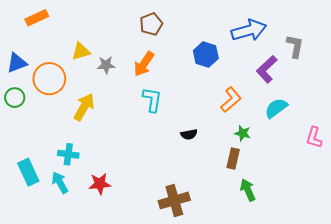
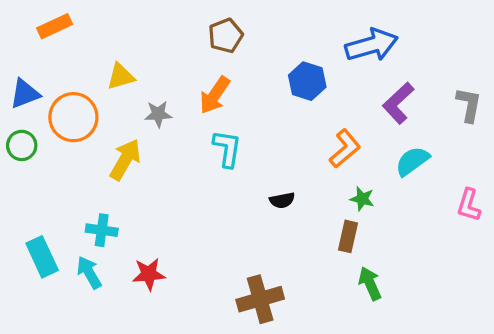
gray L-shape: (295, 46) -> (469, 105), moved
gray star: (106, 65) -> (158, 114), moved

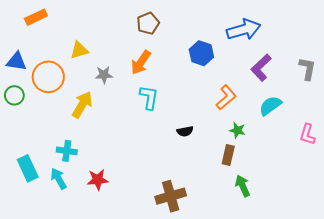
blue triangle: (25, 94) -> (16, 61), turned 30

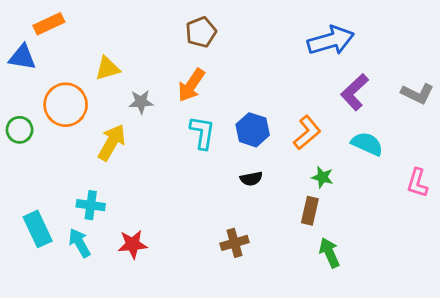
blue hexagon: (201, 53) -> (253, 130), moved
blue triangle: (16, 61) -> (22, 57), moved
gray L-shape: (307, 69) -> (417, 94), turned 105
cyan semicircle: (270, 106) -> (367, 144), turned 60
brown cross: (171, 196) -> (234, 243), moved, size x0.7

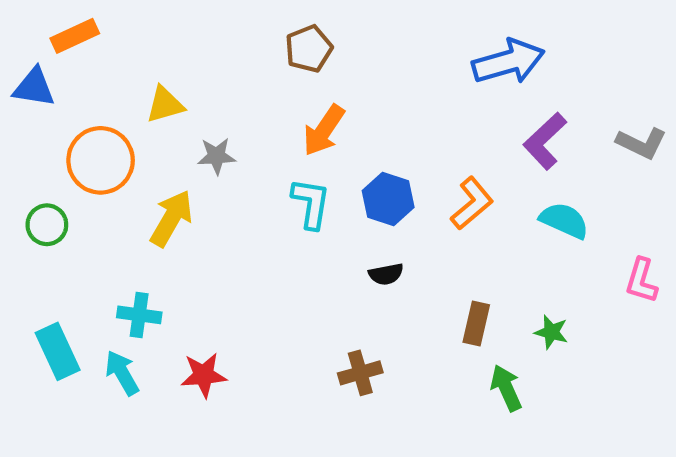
orange arrow: (191, 85) -> (324, 130), moved
green circle: (20, 130) -> (47, 225), moved
green star: (322, 177) -> (551, 332), moved

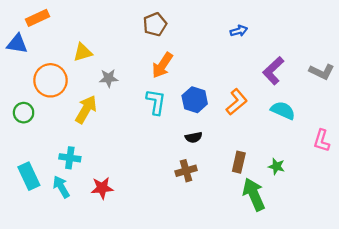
blue arrow: (508, 62) -> (239, 31), moved, size x0.5
brown cross: (360, 373) -> (186, 171), moved
green arrow: (506, 388) -> (254, 194), size x1.4

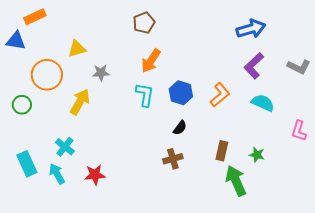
blue arrow: (239, 31) -> (251, 29), moved, size x1.8
black semicircle: (194, 137) -> (180, 128), turned -42
cyan cross: (70, 158) -> (65, 147), turned 30

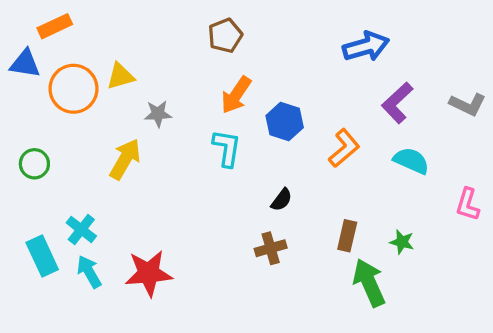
blue arrow: (251, 29) -> (366, 46), moved
orange circle: (47, 75) -> (74, 89), moved
blue hexagon: (181, 93) -> (285, 122), moved
cyan cross: (65, 147) -> (81, 229), moved
red star: (95, 175) -> (149, 273), size x1.4

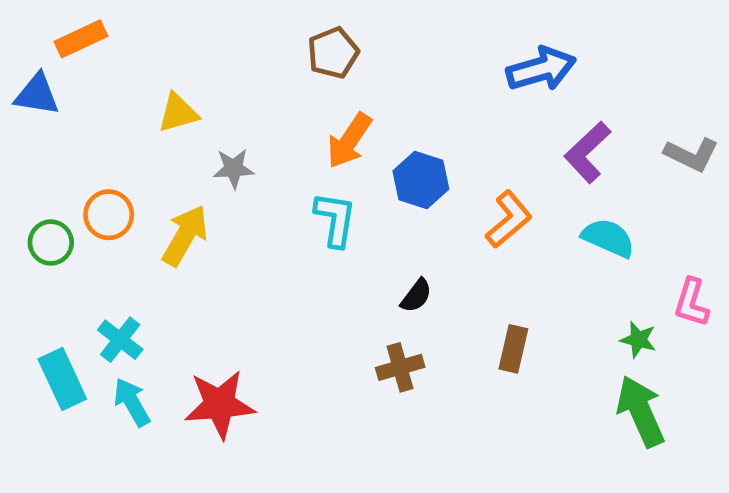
orange circle: (74, 89) -> (109, 215), moved, size x0.7
green star: (402, 242) -> (638, 340), moved
green arrow: (369, 283) -> (641, 411), moved

